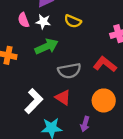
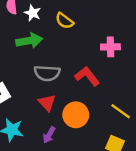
red triangle: (63, 97) -> (47, 103), moved

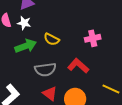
yellow semicircle: (64, 21) -> (52, 39), moved

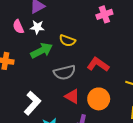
pink cross: (93, 38) -> (104, 14), moved

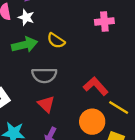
red L-shape: (98, 64) -> (96, 86), moved
orange circle: (99, 99) -> (92, 122), moved

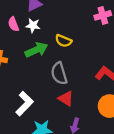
gray semicircle: (44, 75) -> (59, 73), turned 85

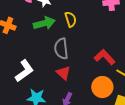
yellow semicircle: (63, 41) -> (71, 19), turned -140

